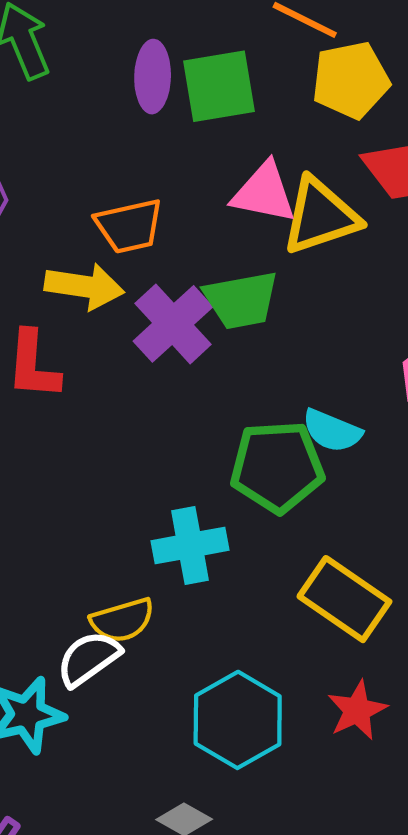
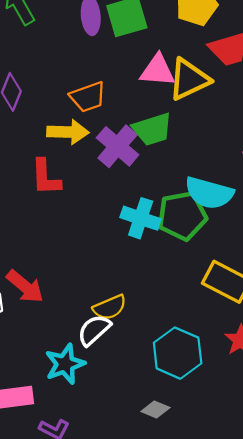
cyan semicircle: (332, 431) -> (209, 193), size x1.5
cyan cross: (190, 546) -> (141, 218), moved, turned 36

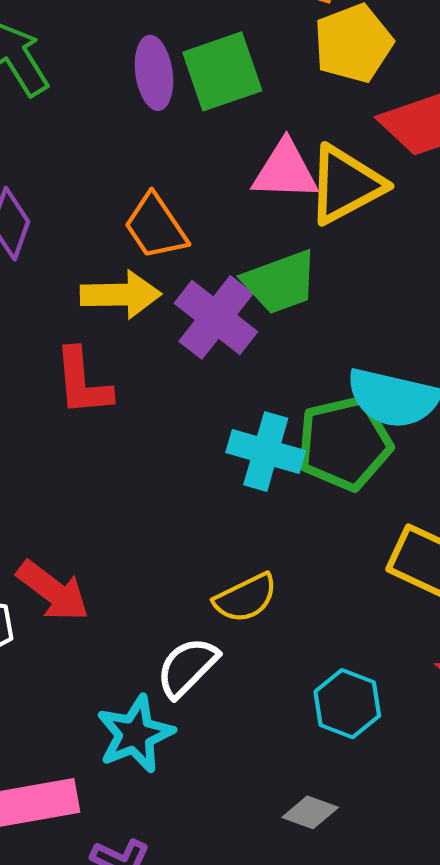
orange trapezoid: (88, 97) -> (156, 227), turned 78
yellow semicircle: (110, 307) -> (246, 598), moved
cyan hexagon: (178, 353) -> (347, 704), size x0.7

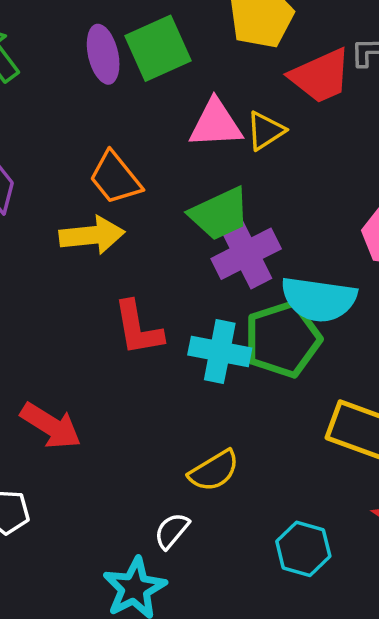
yellow triangle: (346, 185) -> (265, 131), size x0.6
purple cross: (216, 317) -> (246, 254), moved, turned 30
red L-shape: (83, 382) -> (138, 328), moved
red arrow: (53, 591) -> (51, 426), moved
white semicircle: (187, 667) -> (172, 531), size x0.7

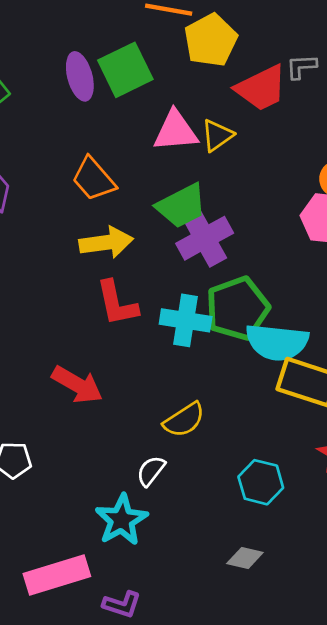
yellow arrow: (92, 235) -> (106, 242), moved
cyan semicircle: (319, 299) -> (277, 342), moved
red arrow: (51, 426) -> (77, 385), moved

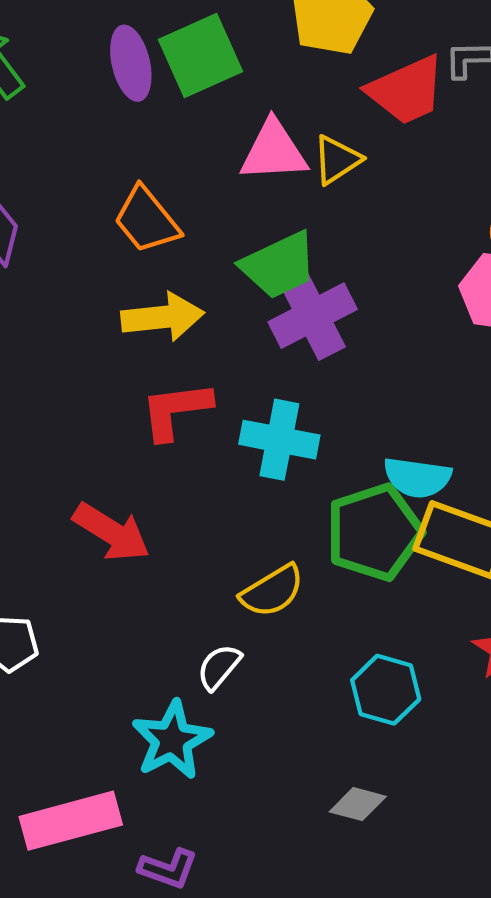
red L-shape: (117, 303) -> (176, 410), turned 93
green pentagon: (237, 308) -> (374, 532), moved
cyan semicircle: (277, 342) -> (417, 477), size x0.7

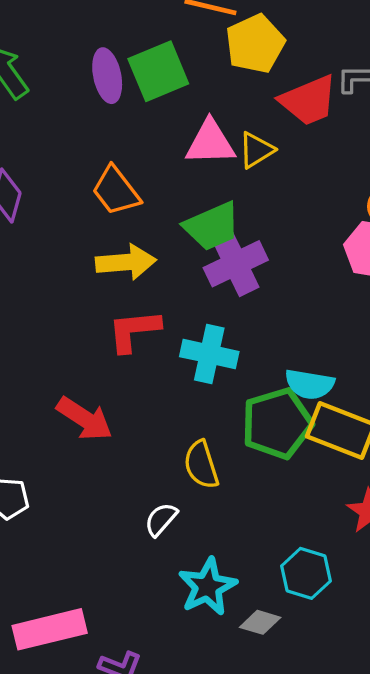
yellow semicircle: (272, 591) -> (201, 465), turned 102
cyan hexagon: (386, 690) -> (306, 573), moved
cyan star: (172, 740) -> (208, 587), moved

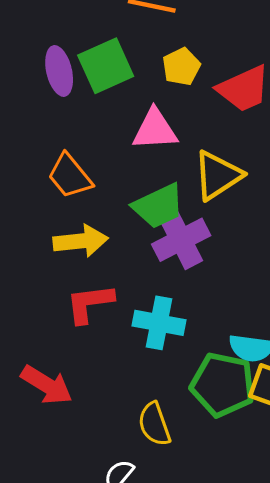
yellow pentagon: (255, 44) -> (181, 67), moved, size x0.7
yellow triangle: (256, 150) -> (218, 175), moved, size x1.5
green pentagon: (277, 424) -> (223, 385), turned 30

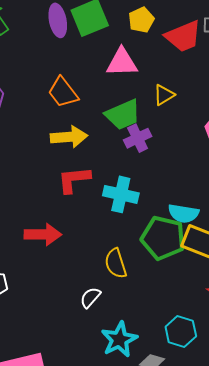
yellow triangle: (218, 175) -> (164, 95), size x0.6
purple cross: (181, 240) -> (138, 138), size x0.7
red arrow: (47, 385) -> (43, 234), turned -33

